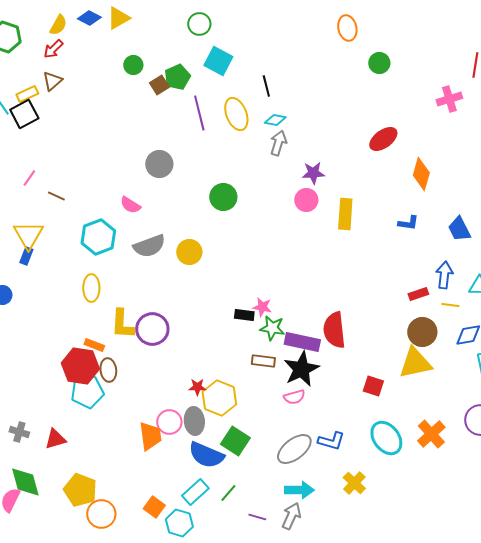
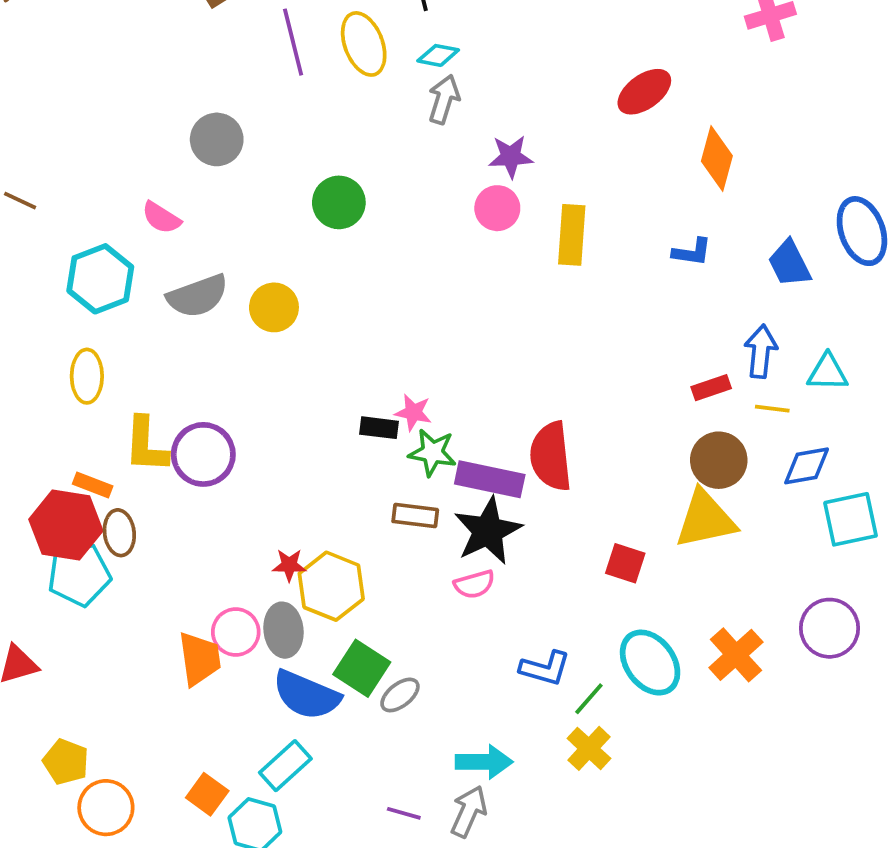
gray ellipse: (294, 449) -> (400, 695), moved, size x0.6
yellow pentagon: (80, 490) -> (66, 762), size x0.7
green line: (228, 493) -> (589, 699), moved

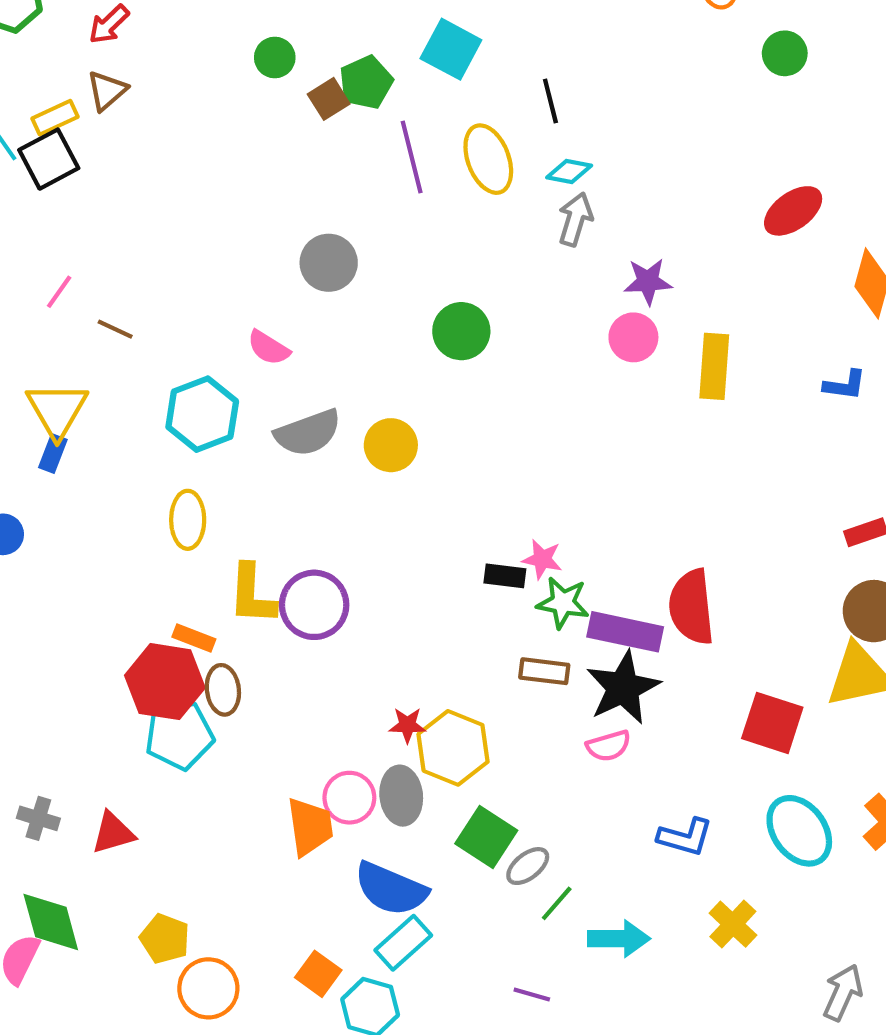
red square: (625, 563) -> (772, 723), size x1.4
blue semicircle: (306, 695) -> (391, 889), moved
green line: (589, 699) -> (557, 903), moved
gray arrow: (469, 811) -> (843, 993), moved

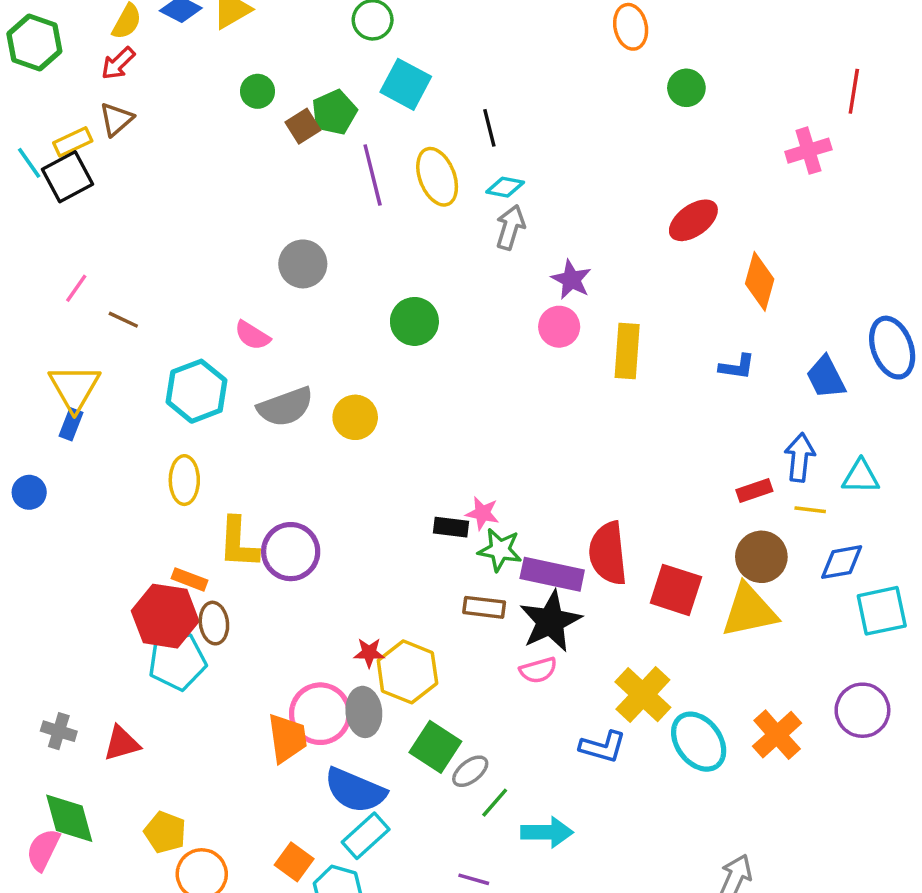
purple star: (648, 281) -> (571, 280), turned 30
red square: (772, 723) -> (676, 590), moved
pink circle: (349, 798) -> (320, 714), size x1.4
yellow cross: (733, 924) -> (643, 695), moved, size x1.4

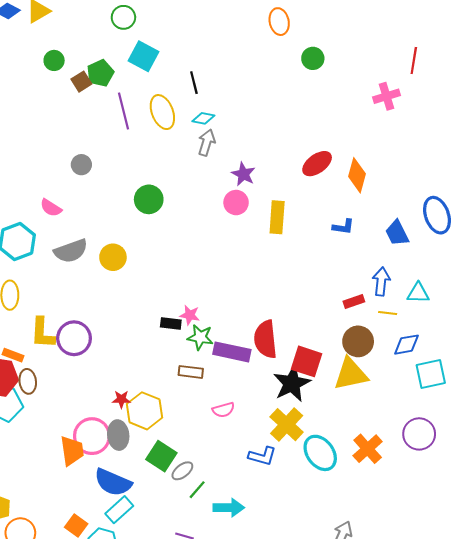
red ellipse: (693, 220) -> (317, 164), moved
gray circle: (303, 264) -> (81, 165), size x0.7
black star: (550, 621) -> (292, 383), moved

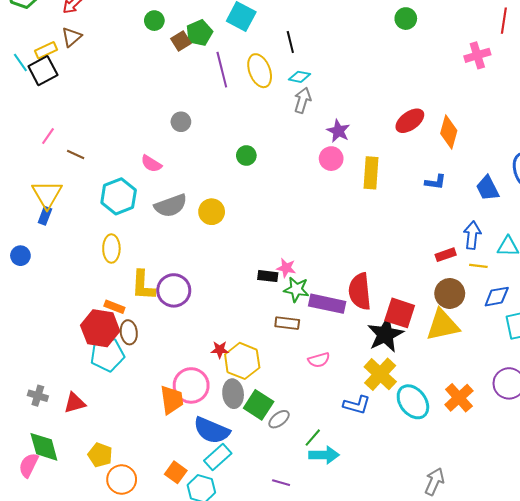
green circle: (149, 199) -> (246, 155), size x0.7
gray ellipse: (118, 435) -> (233, 394), moved
green line: (197, 490) -> (313, 438), moved

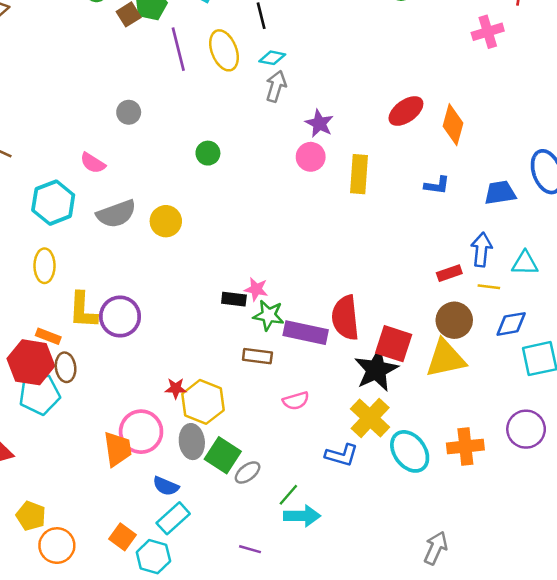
blue trapezoid: (488, 188) -> (500, 193), turned 108
orange cross: (459, 398) -> (465, 446), turned 36
blue semicircle: (212, 430) -> (166, 486), size x0.6

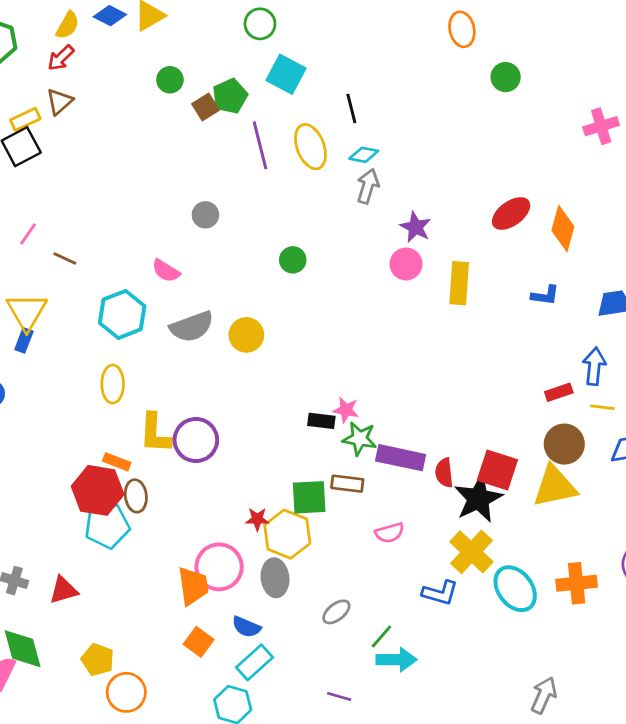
red semicircle: (345, 318) -> (444, 473), moved, size x0.6
green square: (223, 455) -> (309, 497), moved, turned -36
orange square: (122, 537) -> (199, 642), moved

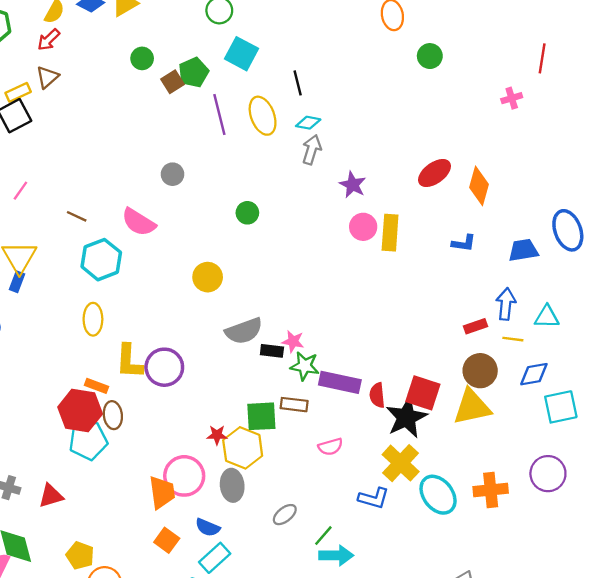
pink cross: (601, 126) -> (512, 98), size x0.7
brown line: (65, 259) -> (77, 216), moved
pink circle: (406, 264) -> (363, 227), moved
pink semicircle: (166, 271) -> (139, 222), size x1.4
gray semicircle: (192, 327) -> (244, 331), moved

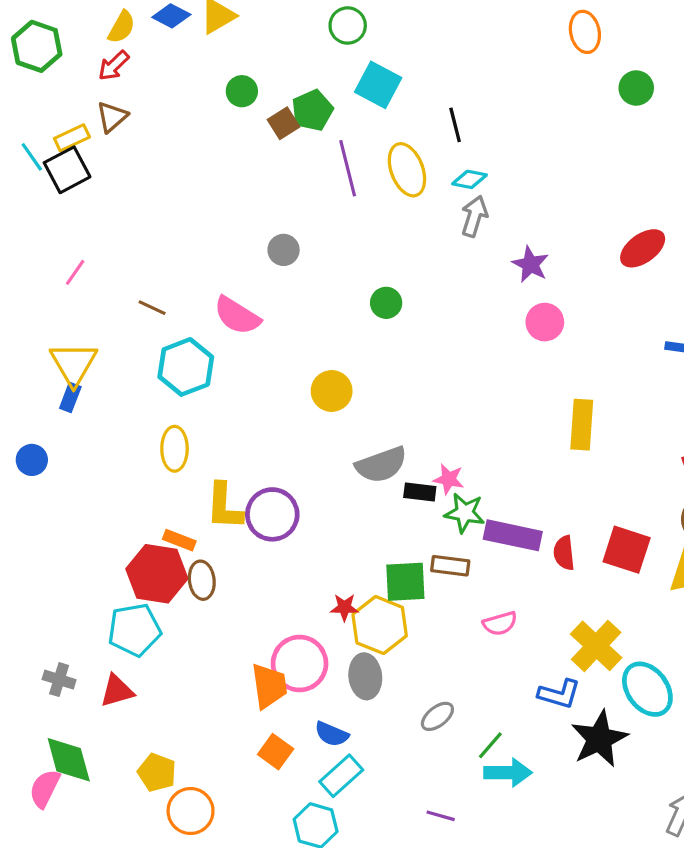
yellow rectangle: (390, 233) -> (582, 425), moved
black star: (406, 417) -> (599, 739), moved
cyan pentagon: (88, 441) -> (134, 630), moved

